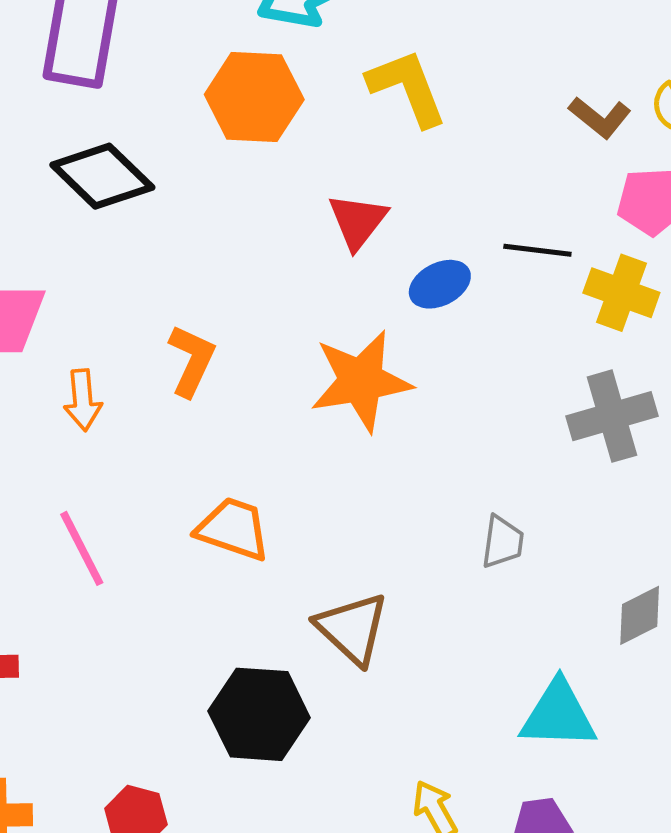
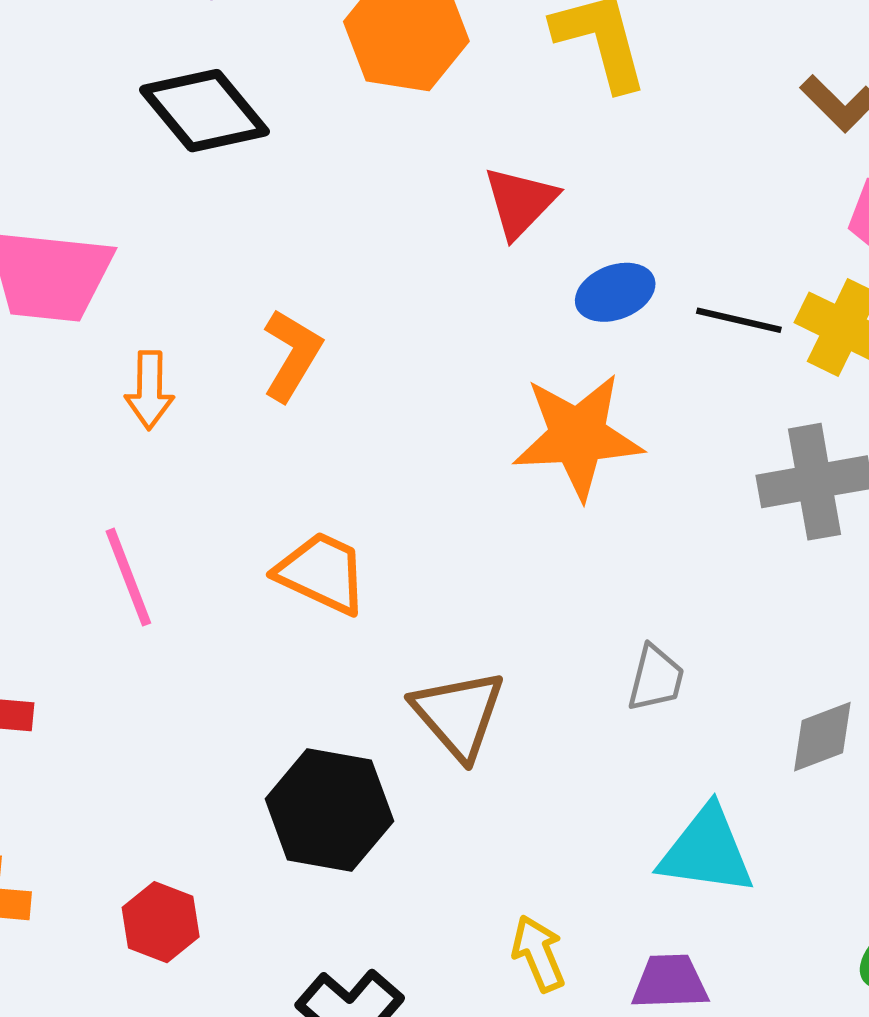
black line: (537, 250) -> (739, 320), moved
orange star: (361, 381) -> (578, 436), moved
gray trapezoid: (503, 542) -> (656, 678), moved

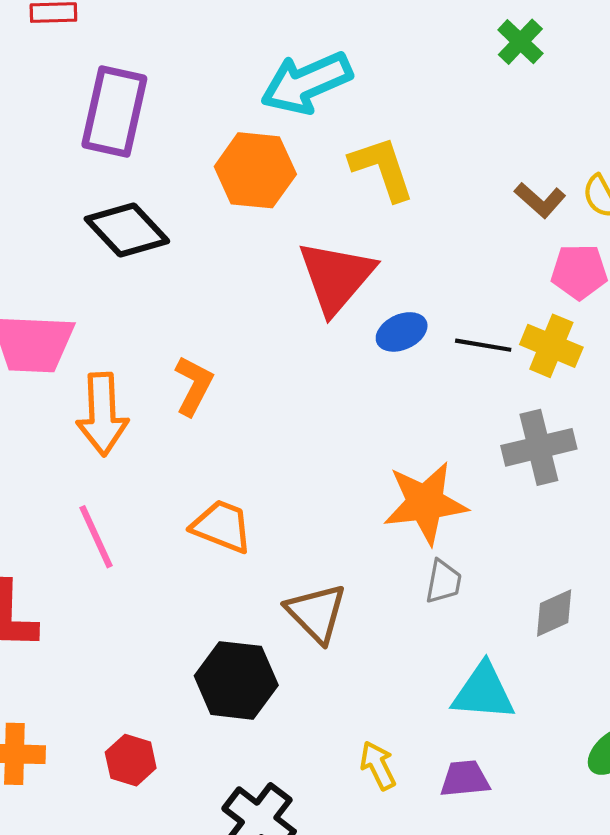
red triangle: (520, 202) -> (336, 277), size x1.6
orange arrow: (149, 390) -> (102, 414), size x1.6
orange star: (578, 436) -> (425, 503), moved

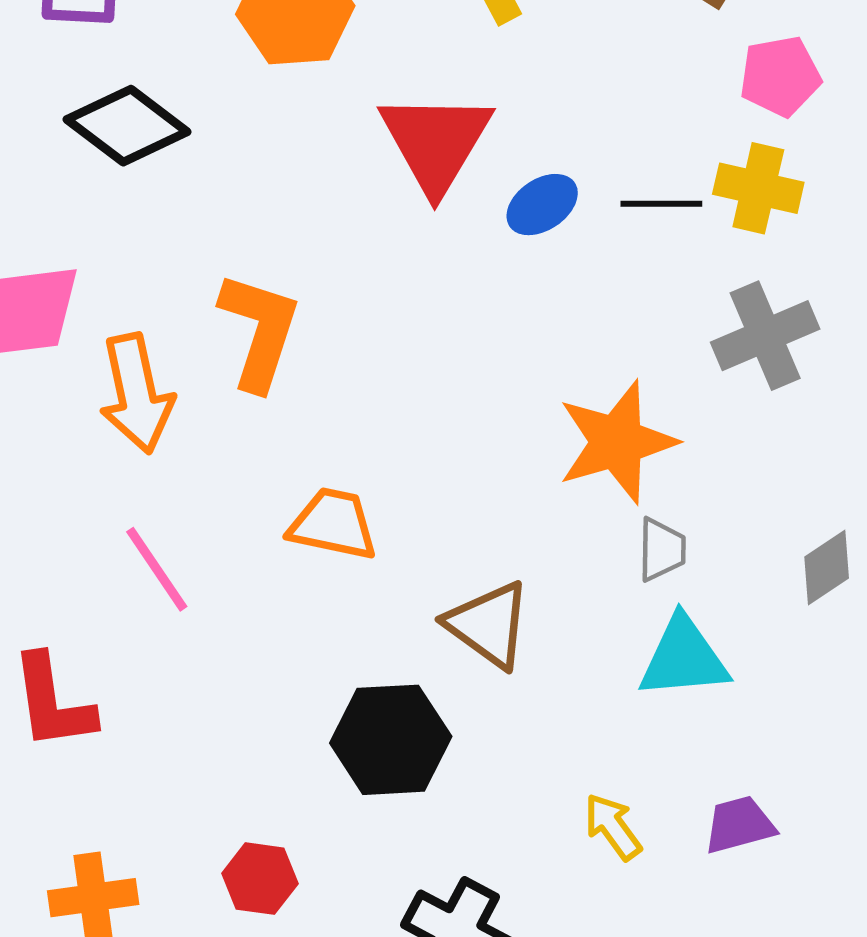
orange L-shape: (194, 386) -> (259, 331), size x1.4
cyan triangle: (483, 692) -> (684, 658), moved

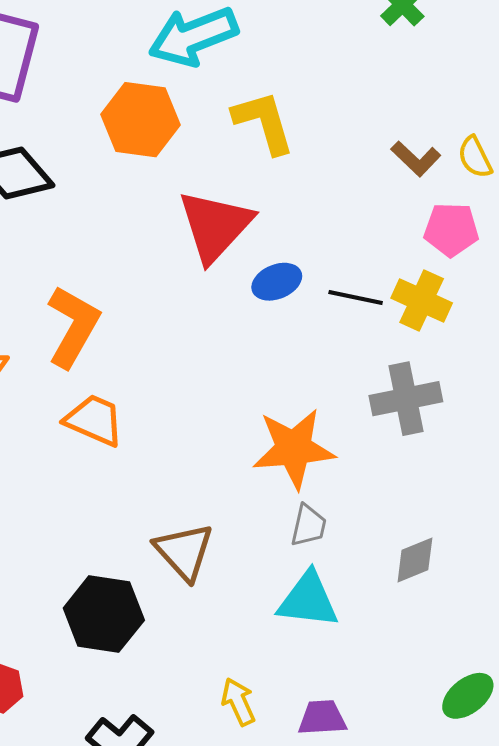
orange trapezoid: (333, 524) -> (94, 420), moved

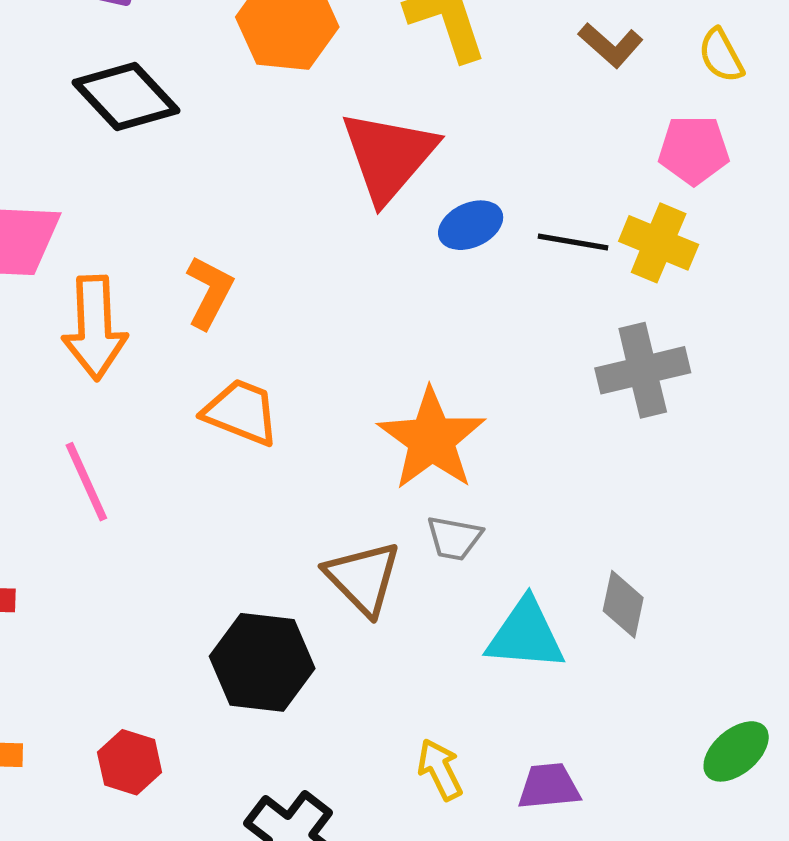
brown L-shape: (416, 159) -> (611, 45), moved
orange L-shape: (73, 326) -> (209, 292), size x0.7
orange star: (294, 449) -> (432, 439), moved, turned -30
gray trapezoid: (308, 526) -> (454, 538), moved, turned 90
gray diamond: (415, 560) -> (623, 604), moved, turned -54

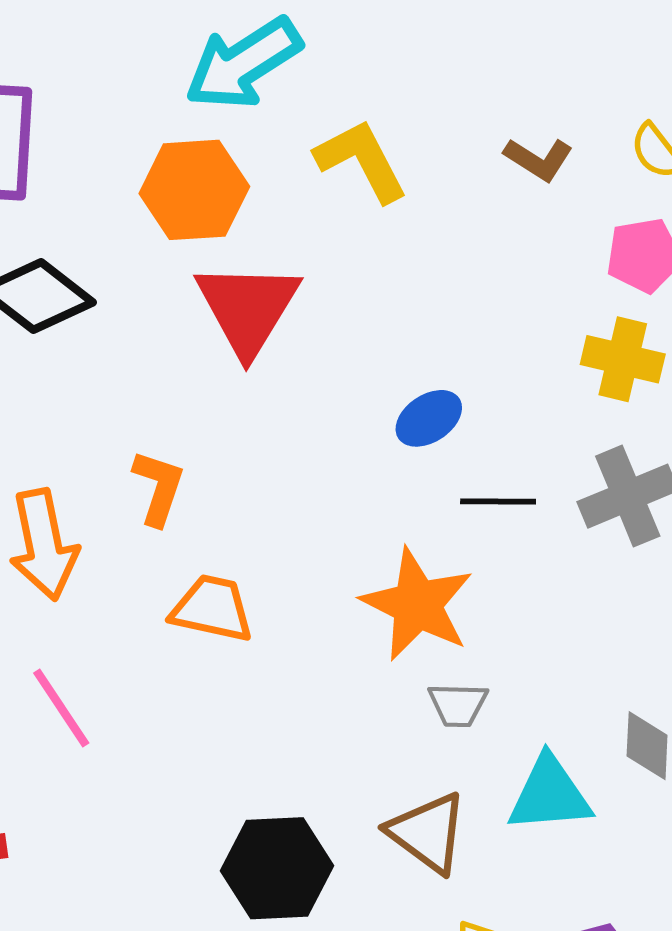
red triangle: (388, 156) -> (248, 308), moved
blue ellipse: (471, 225) -> (429, 418), moved
black line: (573, 242) -> (498, 501), moved
brown triangle: (363, 578) -> (428, 833), moved

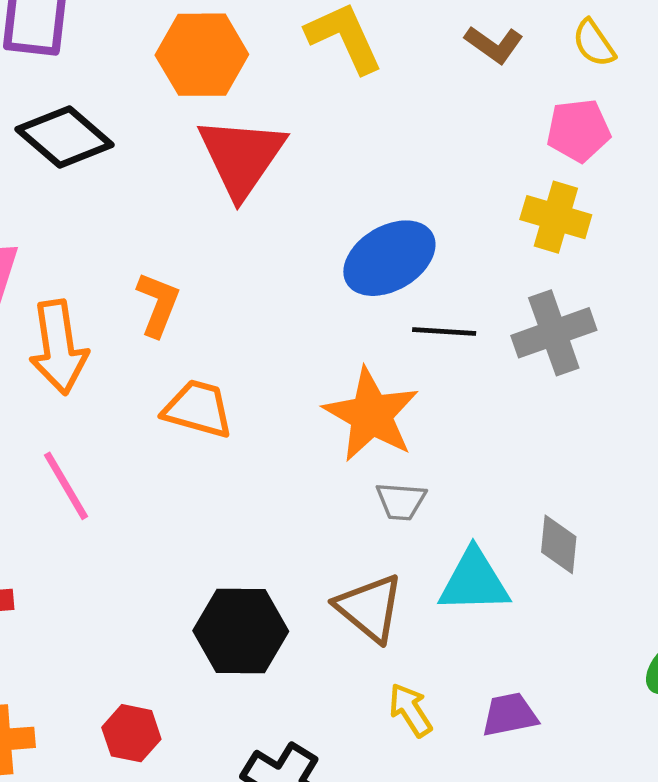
blue ellipse: (429, 418) -> (389, 258), size x1.6

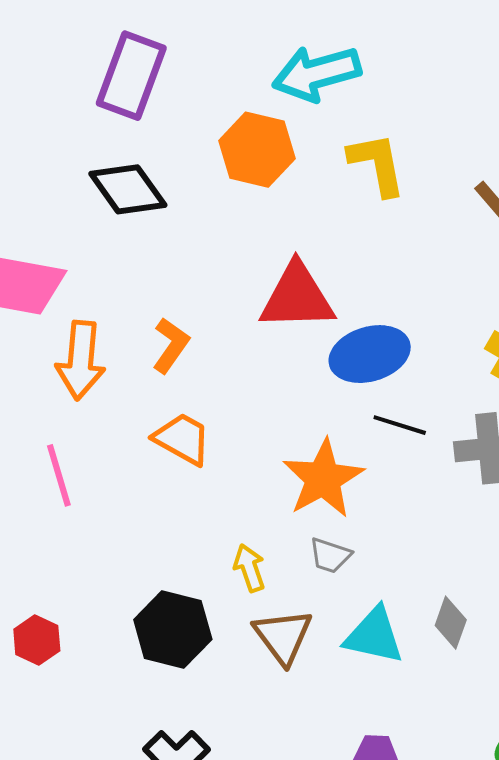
red triangle: (242, 157) -> (297, 297), moved, turned 40
yellow arrow: (410, 710) -> (249, 568), moved
red hexagon: (131, 733) -> (37, 640), moved

